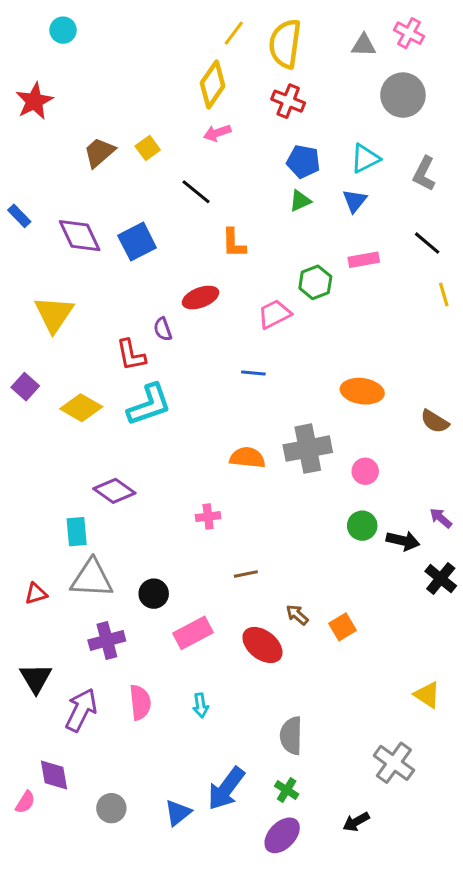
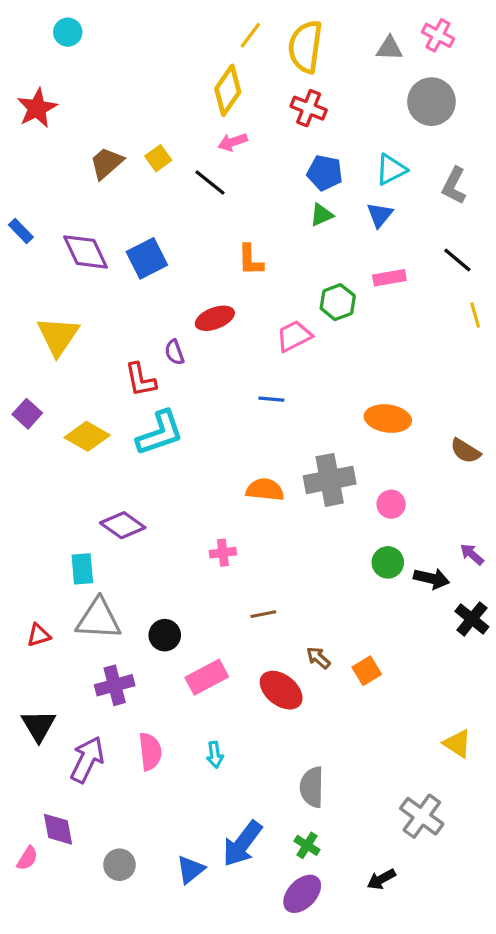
black line: (196, 192) -> (210, 182), moved

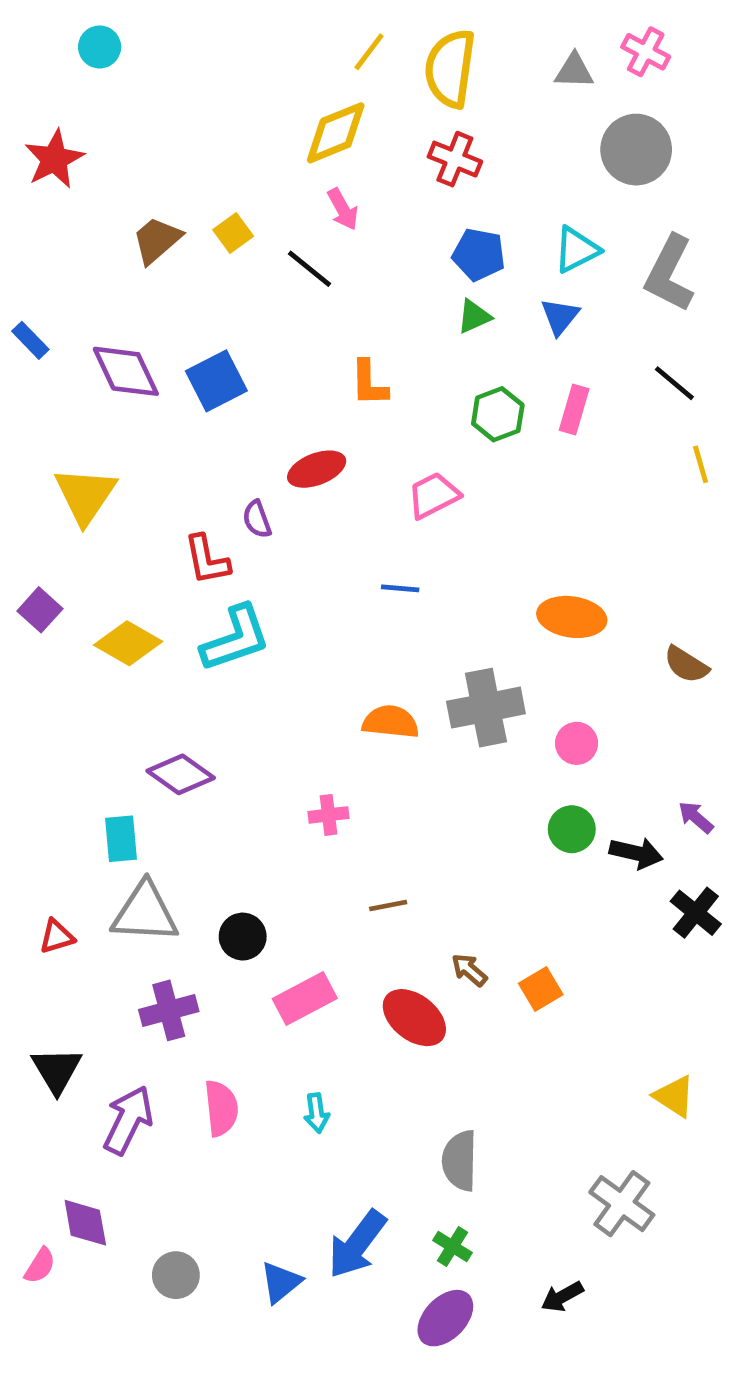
yellow diamond: (228, 90) -> (336, 133), turned 33
pink arrow: (233, 142) -> (343, 209), turned -100
gray L-shape: (454, 186) -> (670, 274), size x1.4
pink rectangle: (389, 278) -> (574, 409), turned -64
green hexagon: (338, 302) -> (498, 414), moved

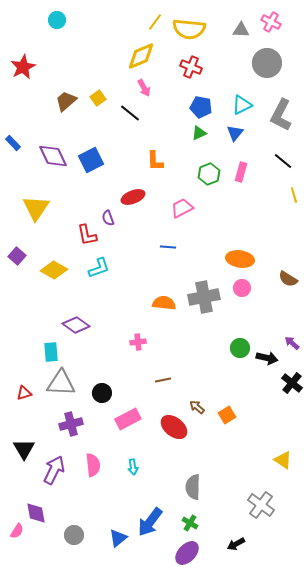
cyan circle: (100, 47) -> (57, 20), moved
yellow semicircle: (450, 68) -> (189, 29), turned -92
cyan L-shape: (236, 638) -> (99, 268), size x0.7
pink circle: (577, 743) -> (242, 288), moved

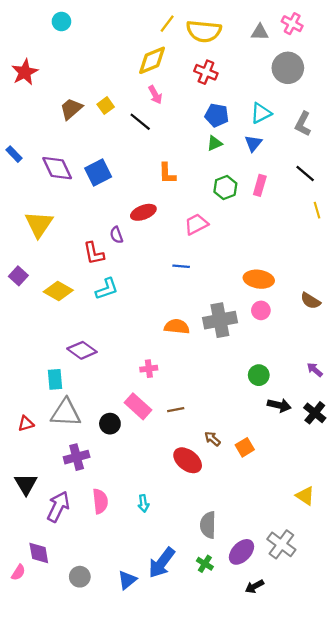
gray L-shape: (281, 115) -> (303, 124), size x0.7
black arrow: (267, 358) -> (279, 405), moved
pink rectangle: (128, 419) -> (138, 406), moved, turned 70
purple ellipse: (187, 553) -> (241, 552), moved

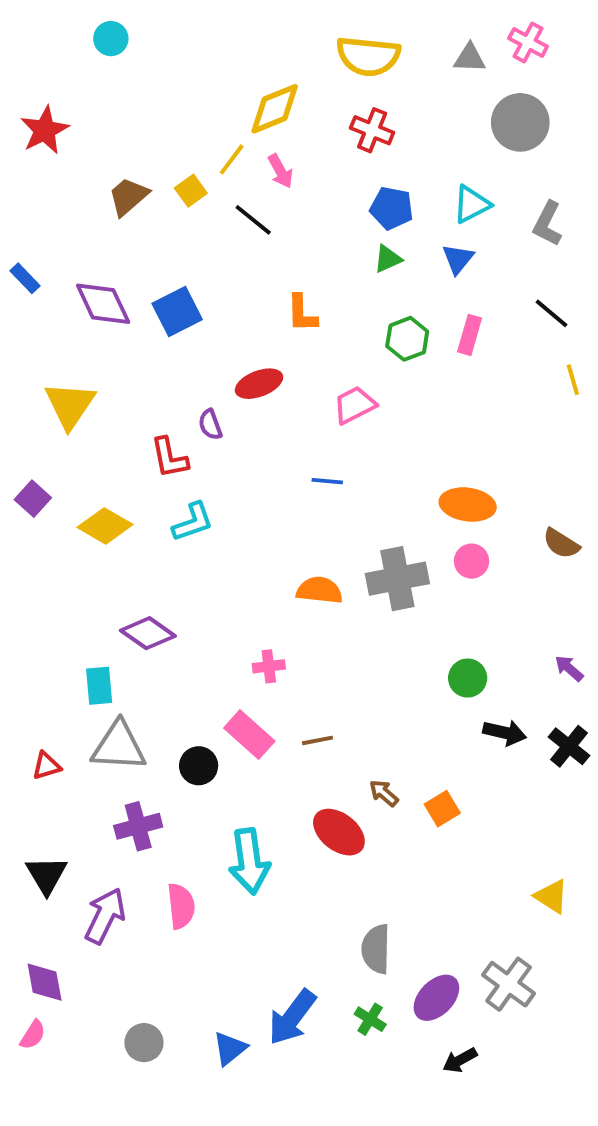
yellow line: (167, 24) -> (232, 159), moved
cyan arrow: (143, 503) -> (249, 861), moved, size x2.0
purple diamond: (39, 553) -> (45, 982), moved

